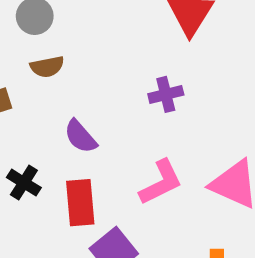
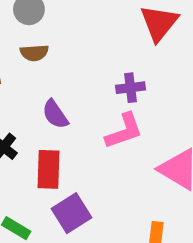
pink L-shape: (161, 182) -> (124, 131), moved

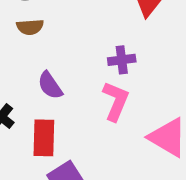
pink L-shape: (124, 131) -> (116, 101), turned -48

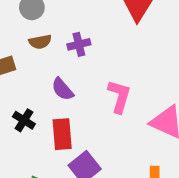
purple cross: (122, 60) -> (79, 44), moved

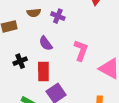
purple cross: (79, 44) -> (58, 16), turned 32
black cross: (24, 120) -> (20, 61), turned 32

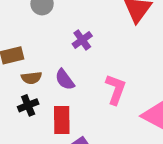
brown semicircle: (34, 13) -> (31, 78), moved
purple cross: (58, 16) -> (82, 40), turned 32

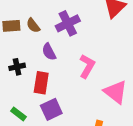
purple cross: (82, 40) -> (68, 23), size x1.5
brown semicircle: (31, 78) -> (33, 25), moved, turned 49

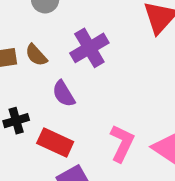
pink L-shape: (87, 66) -> (122, 143), moved
red rectangle: (41, 83) -> (55, 142), turned -70

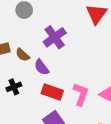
brown semicircle: (36, 55) -> (23, 55), moved
red rectangle: (55, 142) -> (52, 92), moved

